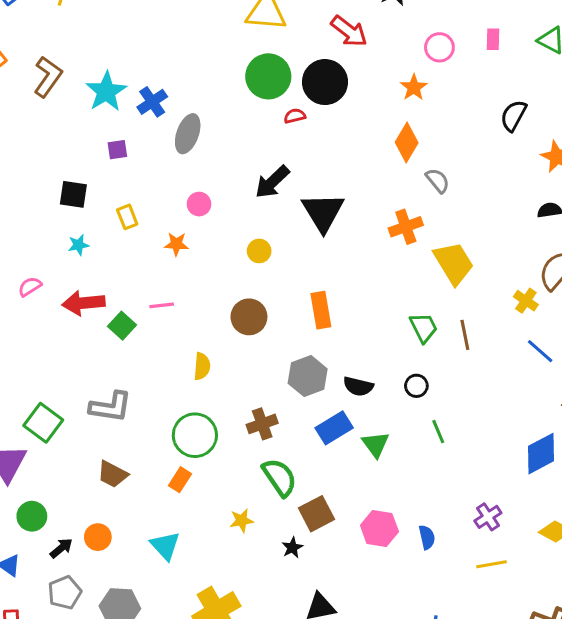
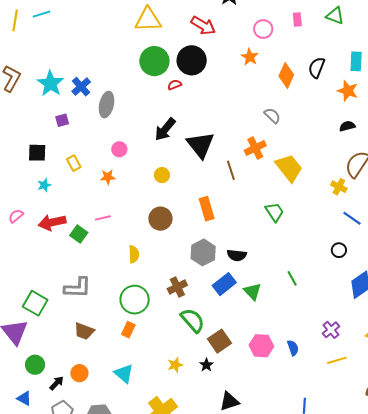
orange diamond: (407, 143) -> (286, 75), moved
brown line: (465, 335) -> (231, 170), moved
black circle: (416, 386) -> (339, 250), moved
yellow star: (242, 521) -> (175, 365), moved

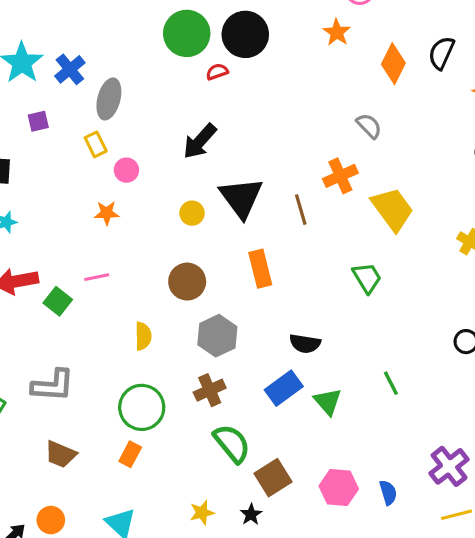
black triangle: (200, 145) -> (241, 198), moved
yellow rectangle: (74, 163) -> (96, 144), moved
gray hexagon: (203, 252) -> (217, 336), moved
purple cross: (331, 330) -> (449, 466), size x1.4

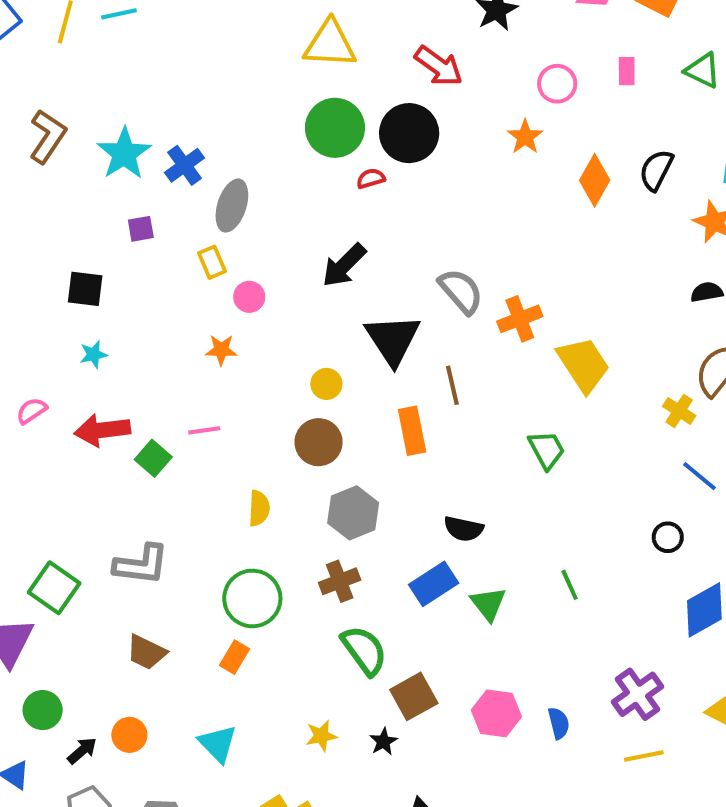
gray semicircle: (369, 126) -> (461, 291), moved, size x1.4
brown line: (301, 210) -> (452, 385), moved
yellow circle: (192, 213) -> (326, 384), moved

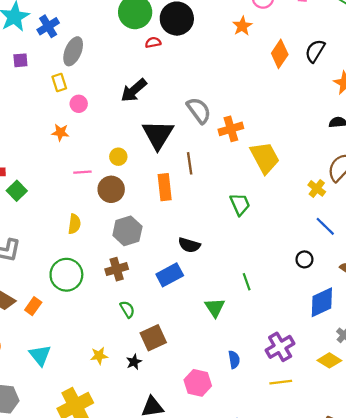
pink line: (204, 430) -> (82, 172), moved
green triangle: (488, 604) -> (215, 308), moved
green semicircle: (364, 650) -> (127, 309), size x0.6
orange rectangle: (234, 657) -> (33, 306), moved
pink hexagon: (496, 713) -> (198, 383), moved

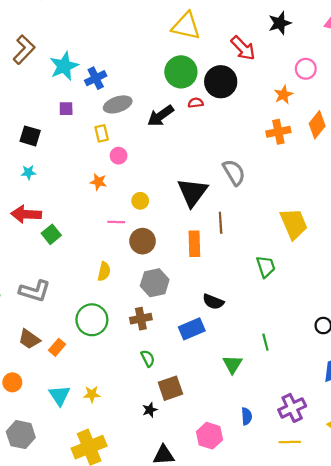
gray ellipse: (73, 51) -> (118, 104), turned 44
black arrow: (134, 90) -> (161, 116), moved
orange cross: (231, 129) -> (278, 132), moved
yellow circle: (118, 157) -> (140, 201), moved
yellow star: (99, 356) -> (92, 394), moved

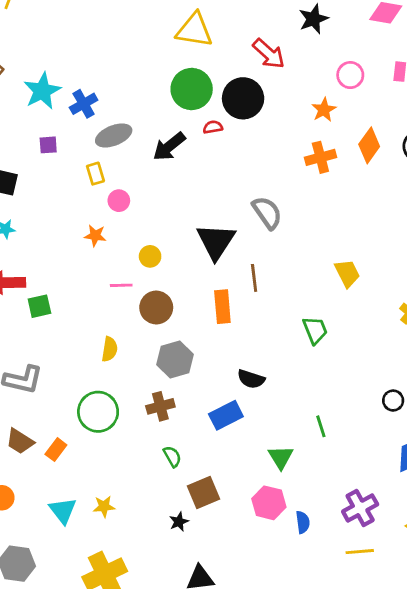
yellow trapezoid: (294, 224) -> (347, 273), size x0.7
green square: (51, 234) -> (39, 306), turned 30
pink hexagon: (210, 436) -> (269, 503), moved

